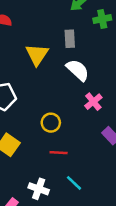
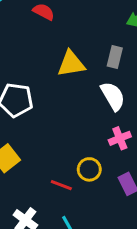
yellow triangle: (37, 55) -> (71, 64), turned 30
yellow circle: (51, 123) -> (89, 169), moved

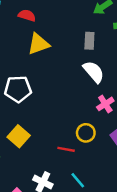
yellow triangle: (71, 64) -> (38, 44), moved

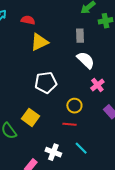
white pentagon: (18, 89) -> (46, 83), moved
yellow circle: (86, 133) -> (74, 106), moved

